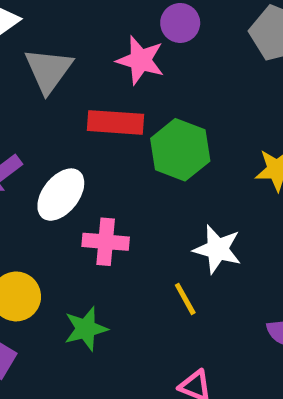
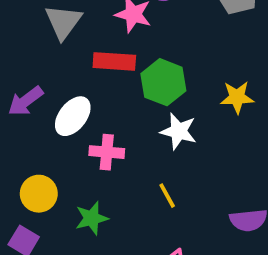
white star: (217, 249) -> (179, 131), moved

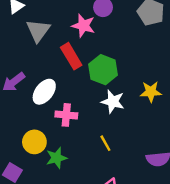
red rectangle: (114, 61) -> (71, 56), turned 55
yellow star: (237, 97) -> (151, 92), moved
yellow circle: (39, 194) -> (34, 142), moved

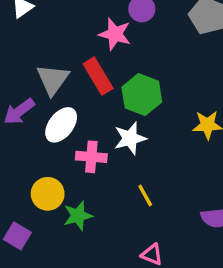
gray triangle: (38, 30) -> (53, 79), moved
white star: (113, 102) -> (130, 138), moved, turned -30

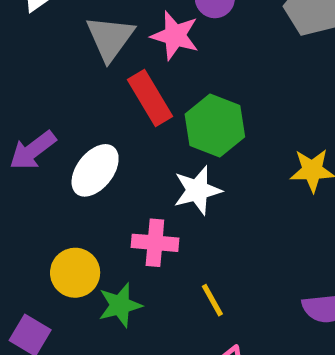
gray triangle: (53, 79) -> (110, 38), moved
pink cross: (91, 157) -> (155, 243), moved
yellow line: (145, 196) -> (212, 300), moved

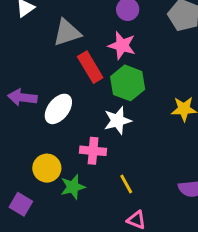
pink star: (175, 36) -> (122, 45), moved
gray triangle: (110, 38) -> (67, 32), turned 36
purple arrow: (33, 150) -> (22, 97), turned 44

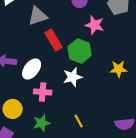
pink star: (122, 45) -> (95, 25), moved
pink cross: (93, 151) -> (43, 92), moved
yellow circle: (47, 168) -> (13, 109), moved

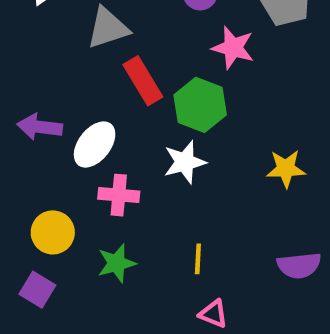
yellow star: (119, 69) -> (286, 169), moved
yellow line: (79, 121) -> (198, 259), turned 32

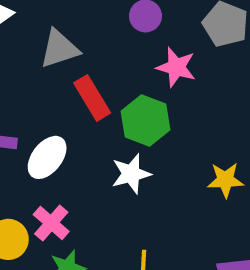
pink cross: (119, 195) -> (51, 223), moved, turned 36

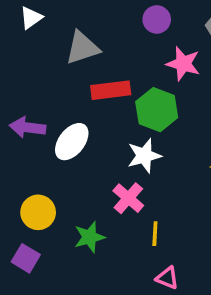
red rectangle: (92, 98) -> (111, 90), turned -66
pink cross: (51, 223) -> (128, 198), moved

